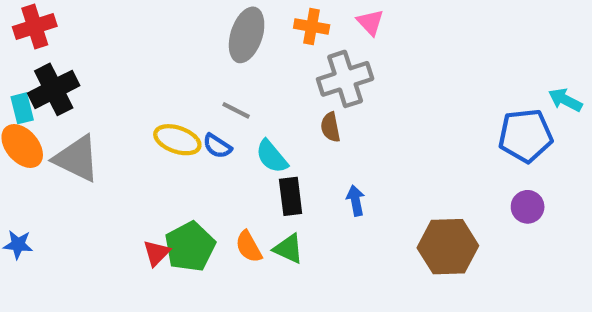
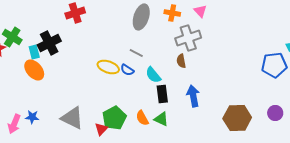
red cross: (35, 27) -> (75, 13), moved
gray triangle: (77, 159) -> (72, 118), moved
blue arrow: (356, 201) -> (193, 96), size x1.5
purple circle: (528, 207) -> (275, 113), moved
red triangle: (156, 253) -> (101, 129), moved

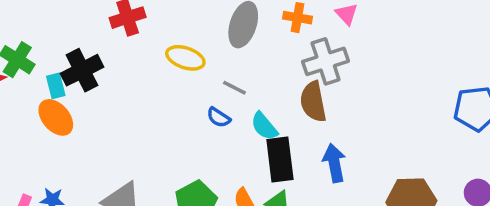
brown semicircle: (181, 61) -> (313, 102), size x1.6
yellow ellipse: (108, 67) -> (185, 58), moved
black rectangle: (162, 94) -> (280, 159), size x1.4

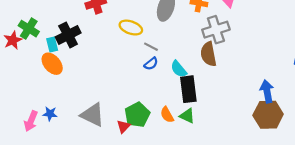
gray line: (234, 88) -> (151, 47), moved
blue semicircle: (219, 117) -> (151, 64), turned -72
blue arrow: (334, 163) -> (267, 91), moved

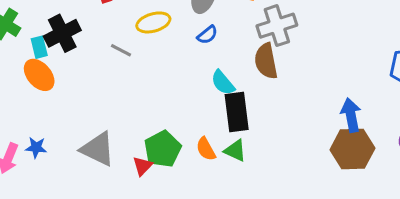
yellow ellipse: (131, 28) -> (153, 22), turned -35
gray line: (151, 47) -> (121, 50), moved
blue semicircle: (151, 64) -> (207, 35), moved

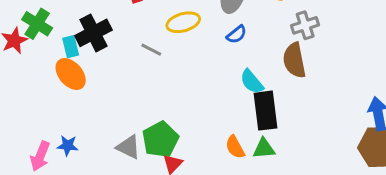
gray cross: (277, 26) -> (305, 25), size x0.7
gray triangle: (98, 149) -> (128, 147), size x0.7
green pentagon: (163, 149) -> (160, 139), moved
green triangle: (235, 151) -> (264, 149), turned -30

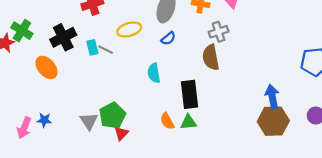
cyan rectangle: (71, 47) -> (92, 47), moved
cyan semicircle: (252, 82) -> (154, 73), moved, turned 30
gray triangle: (128, 147) -> (89, 121), turned 30

